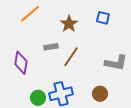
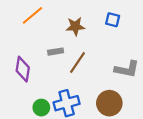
brown star: (69, 24) -> (75, 26), turned 30
brown circle: (100, 94) -> (109, 103), size x1.5

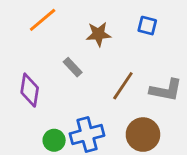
gray rectangle: (56, 52) -> (73, 67), turned 56
brown line: (78, 63) -> (123, 86), moved

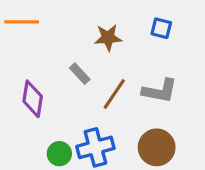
orange line: (43, 20) -> (22, 22), moved, turned 40
brown line: (123, 86) -> (114, 94), moved
gray L-shape: (166, 90) -> (160, 91), moved

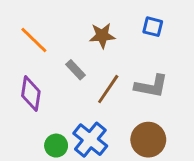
orange line: (22, 22) -> (34, 40), moved, turned 44
blue cross: (95, 147) -> (90, 140), turned -36

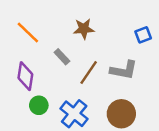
blue square: (153, 27) -> (143, 35), moved, turned -35
green circle: (56, 146) -> (39, 105), moved

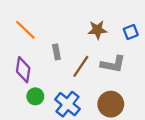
brown star: (84, 29) -> (97, 30), moved
gray rectangle: (62, 57) -> (56, 52), turned 32

